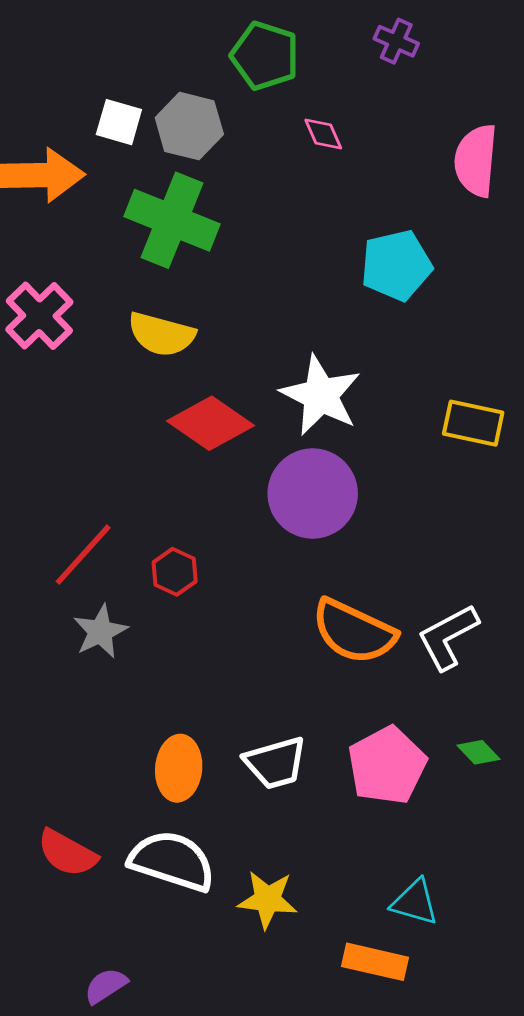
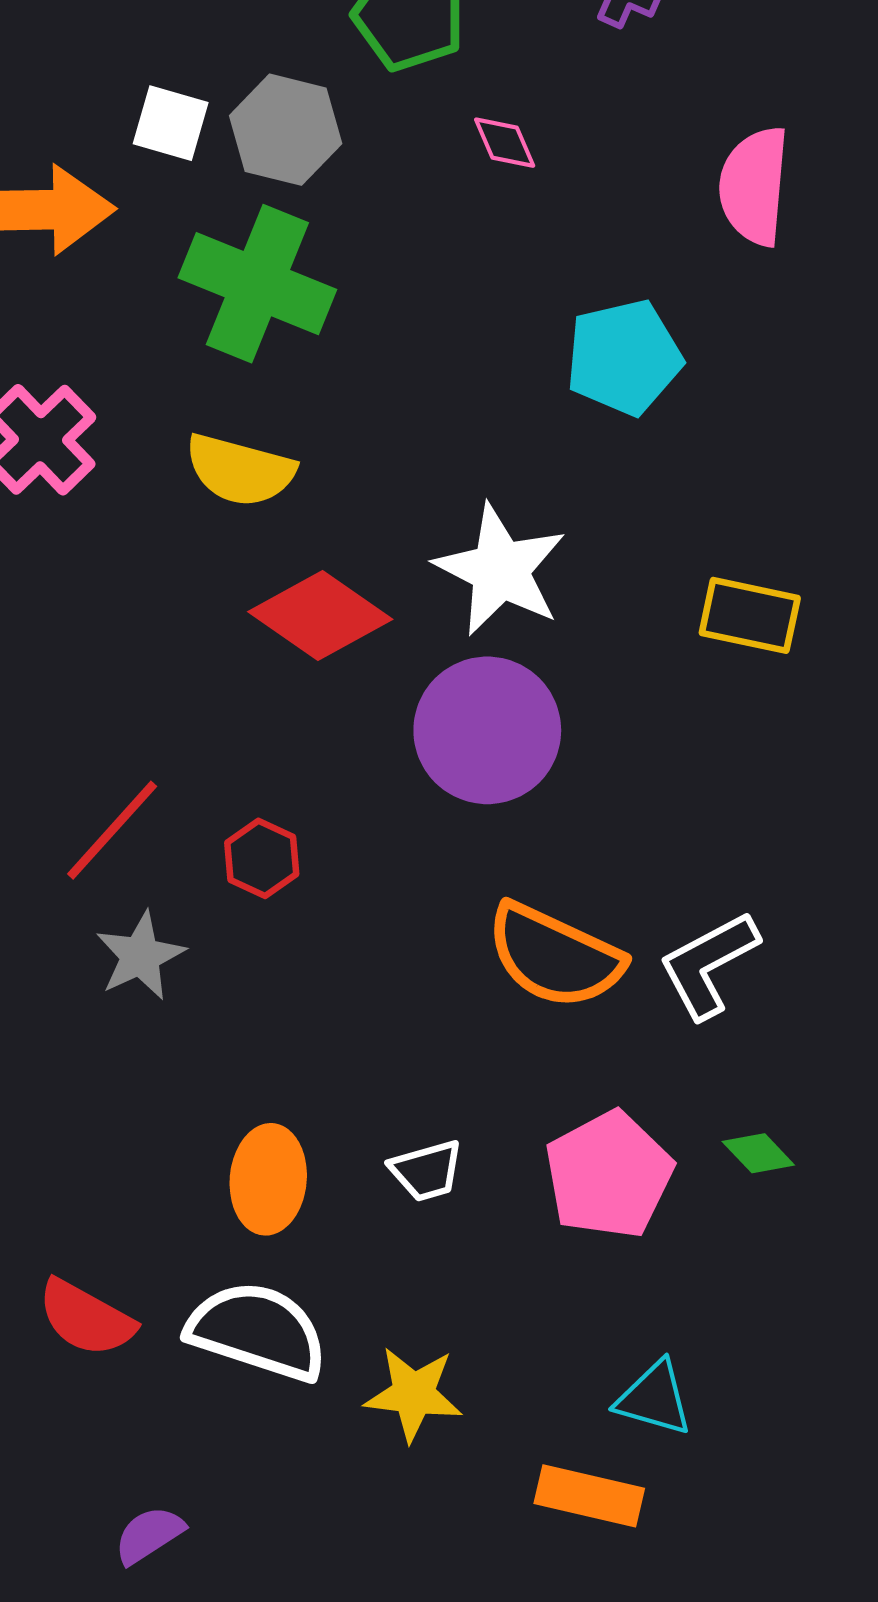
white trapezoid: (276, 763) -> (427, 1171), size x0.7

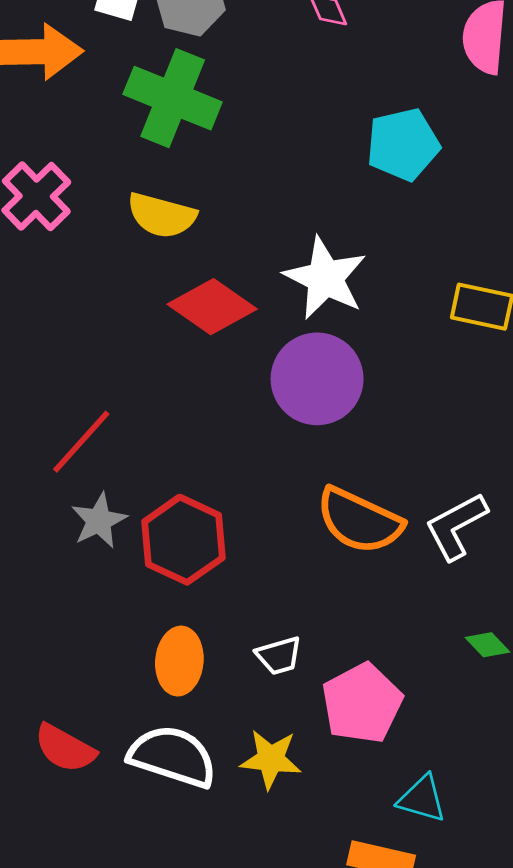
red hexagon: (262, 858) -> (183, 540), moved, size x1.8
pink pentagon: (609, 1175) -> (362, 703), moved
yellow star: (414, 1394) -> (271, 759), moved

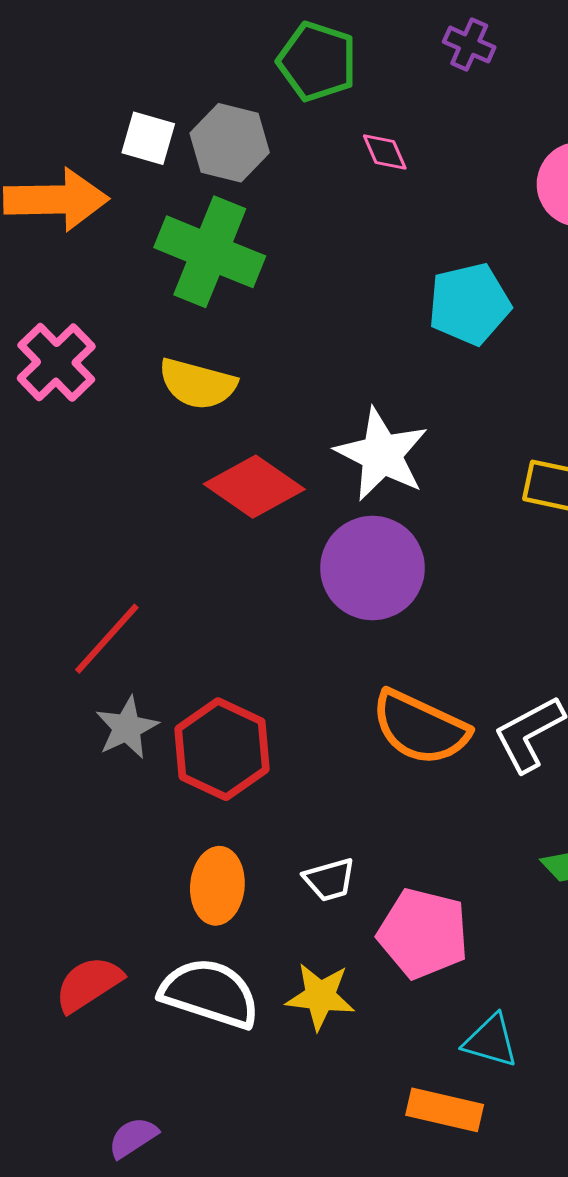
pink pentagon: (362, 703) -> (423, 933), turned -30
red semicircle: (65, 748) -> (88, 984), turned 118

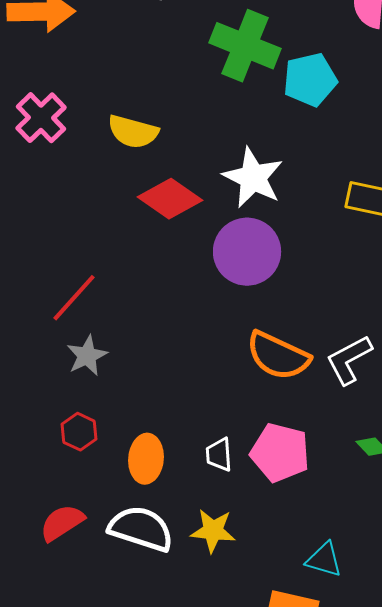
green cross: (210, 252) -> (245, 46), moved
red hexagon: (222, 749) -> (79, 432), moved, size x0.6
white trapezoid: (329, 880) -> (219, 455), turned 102
pink pentagon: (423, 933) -> (280, 453), moved

